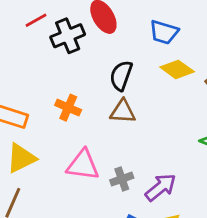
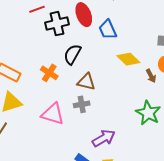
blue trapezoid: (164, 32) -> (108, 30), moved, turned 40
black semicircle: (121, 76) -> (72, 54), moved
gray cross: (122, 179) -> (82, 104), moved

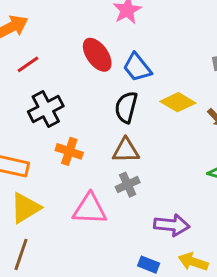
black cross: (57, 24) -> (46, 109), moved
black semicircle: (72, 54) -> (126, 107), moved
purple arrow: (104, 138) -> (172, 225), turned 50

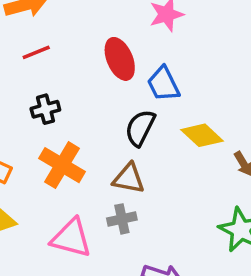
black cross: (46, 109) -> (45, 109), size x0.7
orange cross: (69, 151) -> (62, 165), size x1.4

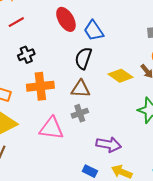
yellow diamond: (202, 135) -> (121, 76), moved
orange cross: (62, 165) -> (40, 86), turned -30

